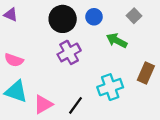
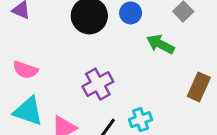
purple cross: (69, 52) -> (98, 84), moved
cyan cross: (110, 87) -> (141, 120), moved, size x0.7

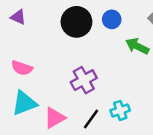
cyan triangle: (28, 111) -> (24, 103), turned -40

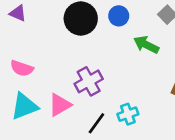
pink triangle: (55, 118) -> (60, 105), moved

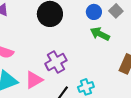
blue circle: (119, 16) -> (94, 12), moved

